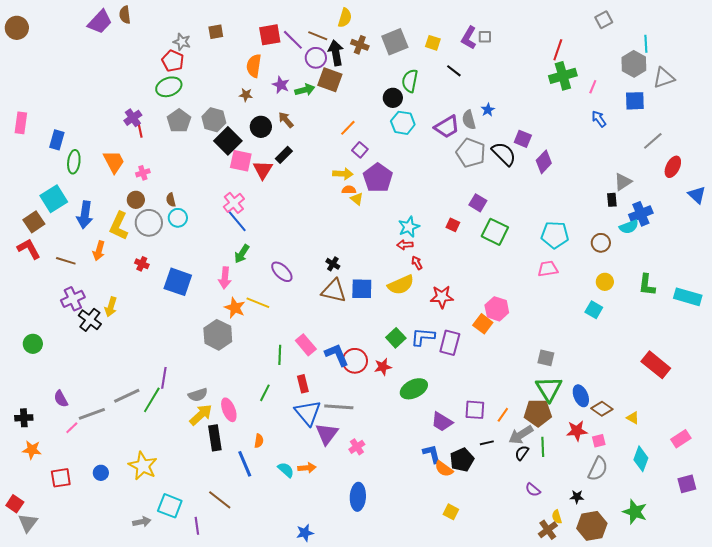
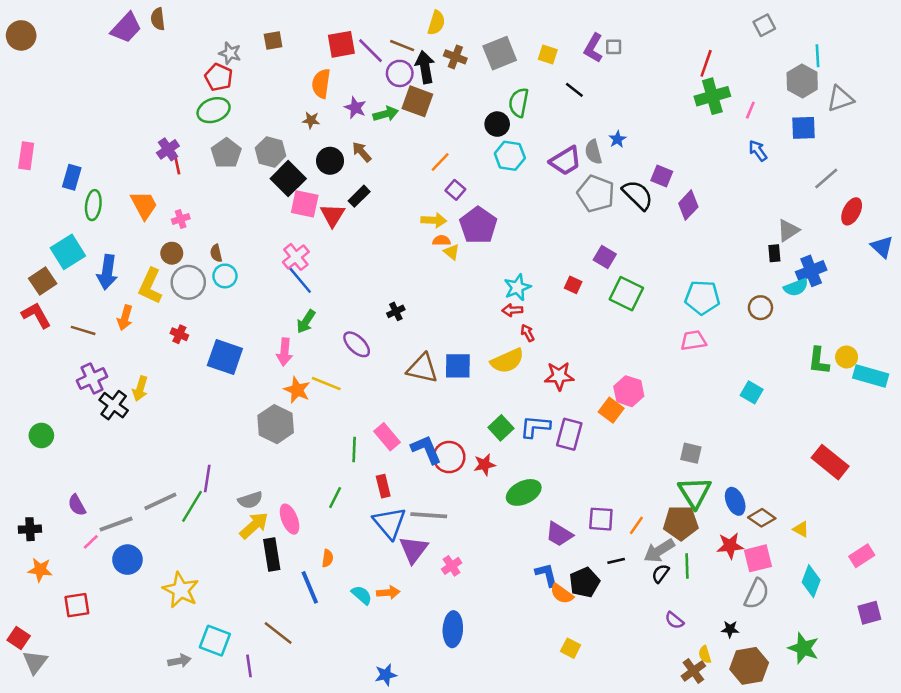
black cross: (333, 264) -> (396, 311), moved, turned 32
yellow circle: (605, 282) -> (847, 357), moved
pink square: (599, 441) -> (758, 558), size x1.6
blue circle: (101, 473) -> (127, 560), moved, size x1.5

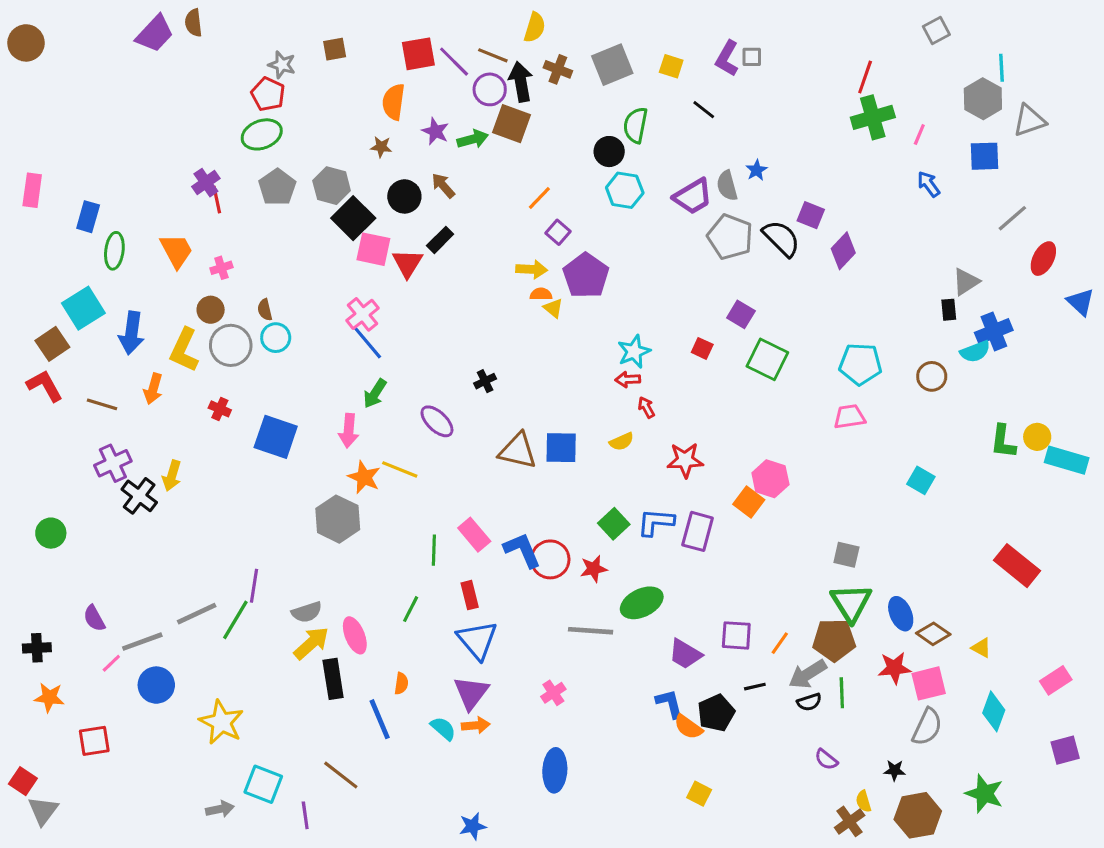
yellow semicircle: (507, 361) -> (622, 442), size x0.6
gray line: (429, 515) -> (591, 631), moved
purple triangle: (414, 549) -> (471, 693), moved
black semicircle: (660, 573) -> (809, 702), turned -144

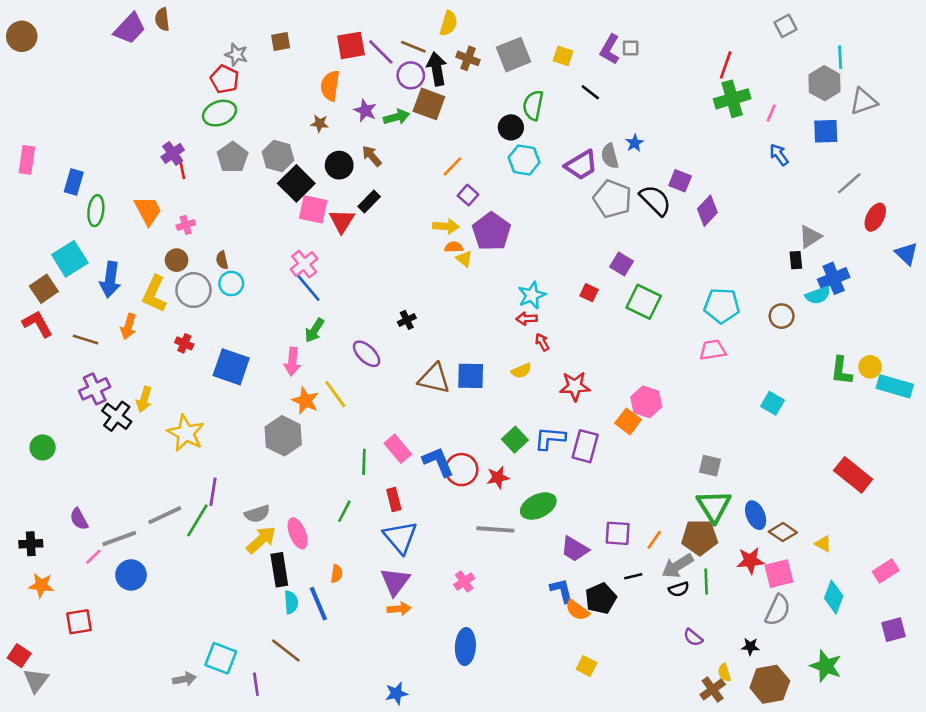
yellow line: (400, 469) -> (335, 394), turned 32
yellow star: (221, 722) -> (186, 433), moved
cyan semicircle: (443, 728) -> (291, 602), moved, turned 45

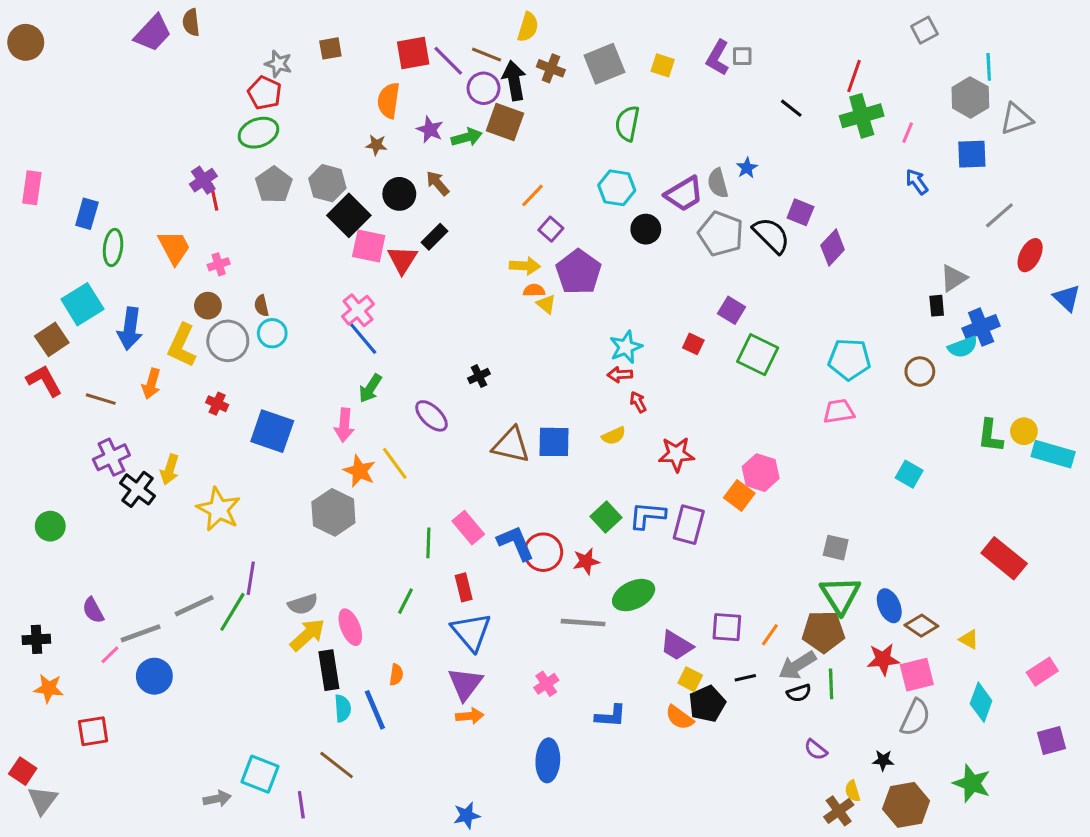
black line: (590, 92) -> (791, 108), moved
black circle: (511, 127) -> (646, 229), moved
blue L-shape: (562, 591) -> (611, 716), moved, turned 108
yellow square: (586, 666) -> (690, 679), moved

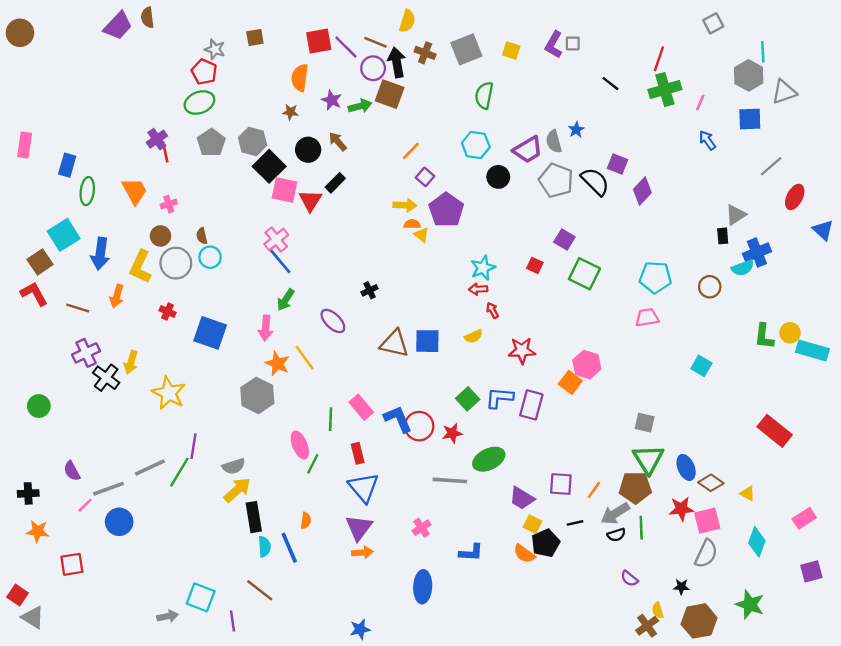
pink ellipse: (350, 627) -> (300, 445), moved
gray triangle: (43, 800) -> (33, 617), turned -35

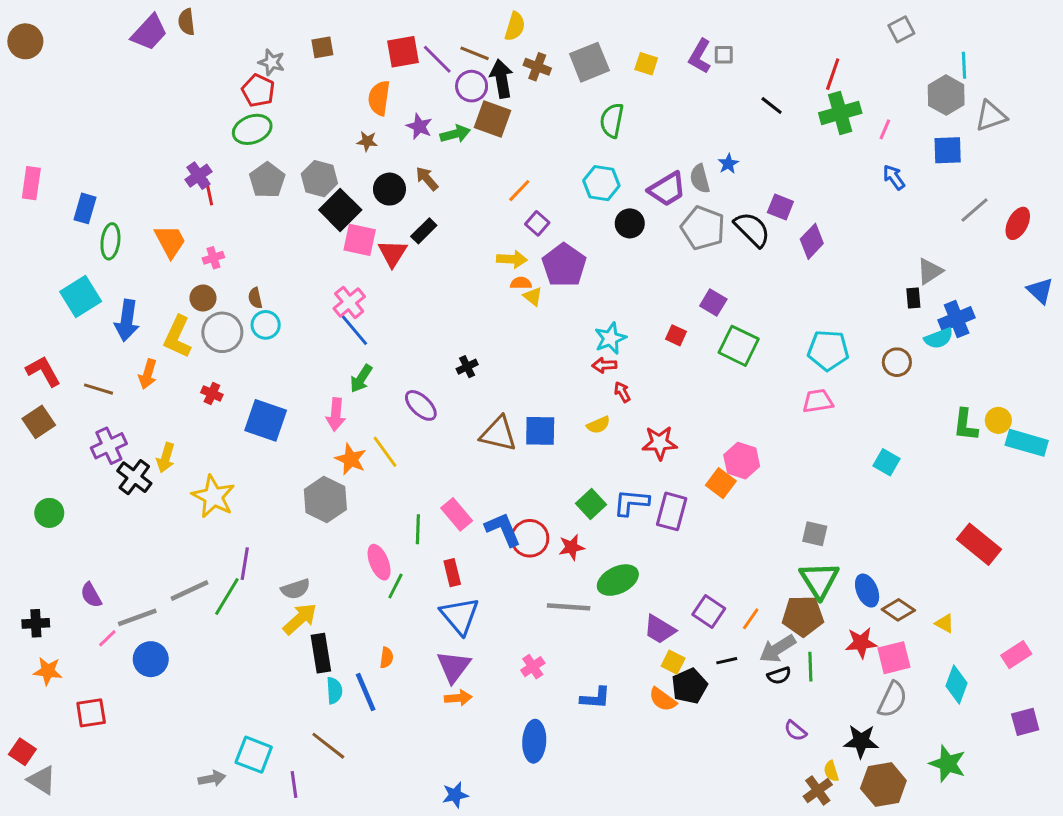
red ellipse: (795, 197) -> (1018, 223), moved
brown square: (40, 262) -> (39, 422), moved
purple square: (561, 484) -> (709, 611), turned 30
black star: (681, 587) -> (861, 741), size x1.6

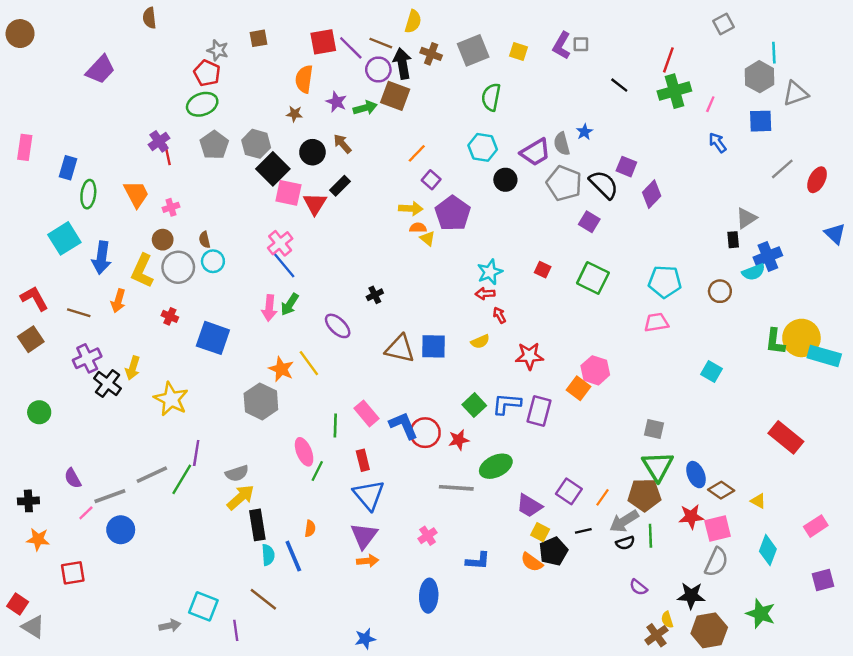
purple trapezoid: (149, 32) -> (100, 69), moved
purple square: (713, 302) -> (589, 222), moved
pink arrow: (336, 414) -> (269, 308), moved
yellow circle: (998, 420) -> (801, 338), size x1.8

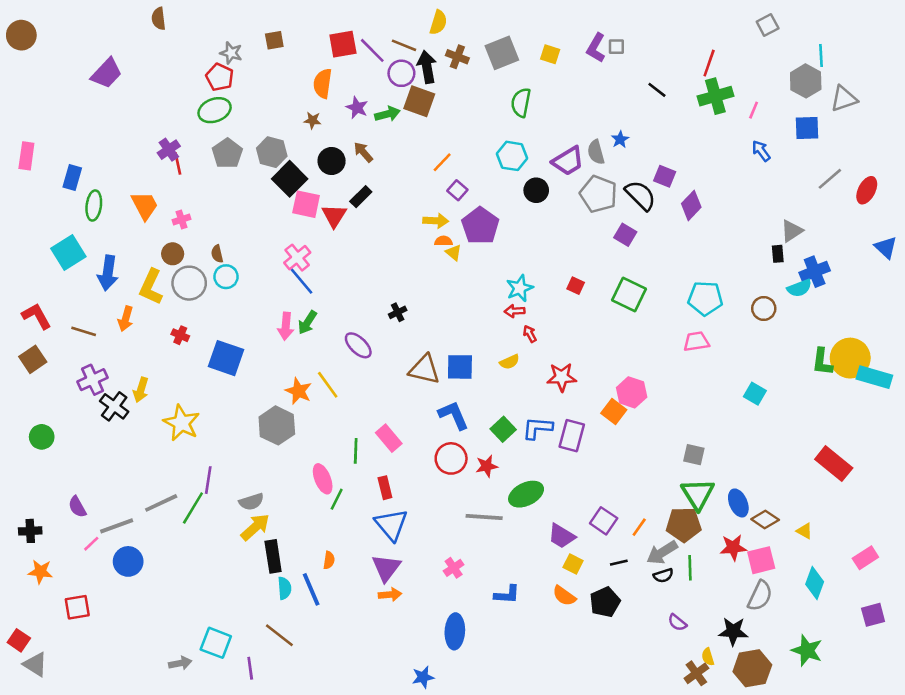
blue L-shape: (404, 425) -> (454, 415), moved
black pentagon: (553, 551) -> (605, 602), moved
blue star: (365, 639) -> (423, 677), moved

